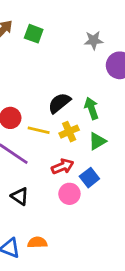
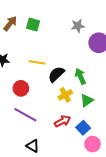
yellow line: (39, 130) -> (37, 62), moved
pink circle: (69, 194) -> (93, 144), moved

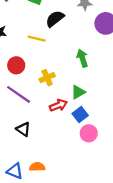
black semicircle: (56, 74) -> (55, 19), moved
yellow cross: (65, 95) -> (47, 78), moved
green triangle: (87, 100) -> (78, 92), moved

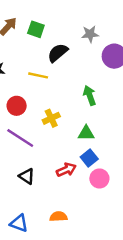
green triangle: (78, 92) -> (86, 133), turned 32
red arrow: (58, 105) -> (66, 170), moved
orange semicircle: (37, 167) -> (58, 217), moved

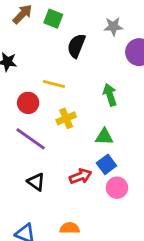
black semicircle: (58, 53) -> (76, 46), turned -30
yellow line: (38, 75) -> (54, 84), moved

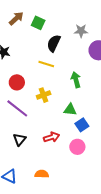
yellow line: (54, 84) -> (46, 64), moved
blue square: (106, 164) -> (82, 125), moved
black triangle: (36, 182) -> (20, 139), turned 32

